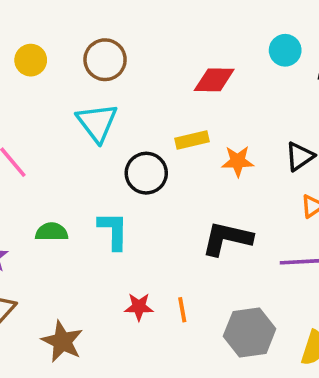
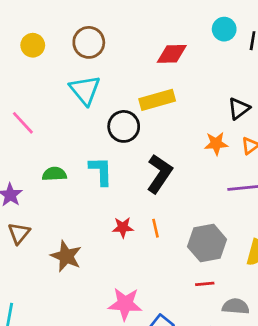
yellow rectangle: (192, 140) -> (157, 100), size x1.4
orange star: (238, 161) -> (216, 144), moved
black L-shape: (227, 238) -> (159, 174), moved, turned 114

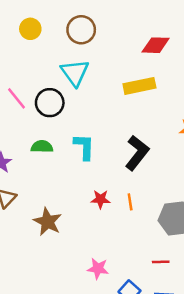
black circle: (124, 126) -> (50, 103), moved
red line: (205, 284) -> (161, 262), moved
pink star: (125, 304) -> (98, 269), size x0.7

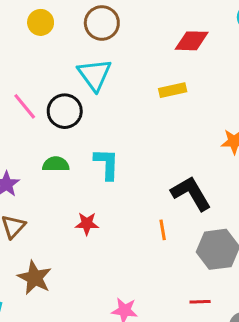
yellow rectangle: (139, 86) -> (173, 90), size x0.7
black L-shape: (137, 153) -> (191, 193), moved, turned -68
red star: (101, 199) -> (87, 224), moved
brown star: (48, 222) -> (35, 278), moved

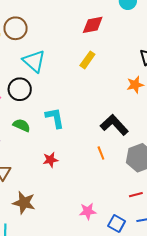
brown circle: (102, 23) -> (16, 28), moved
yellow rectangle: (173, 90) -> (87, 60), turned -30
green semicircle: (56, 164) -> (22, 125), turned 36

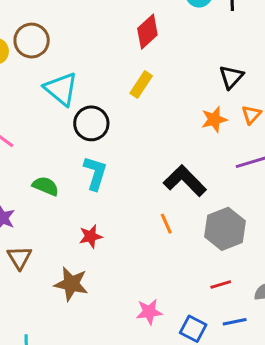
red diamond: (93, 25) -> (147, 32), turned -30
black circle: (20, 89) -> (91, 123), moved
cyan L-shape: (55, 118) -> (95, 173), turned 30
brown star: (24, 203) -> (71, 284), moved

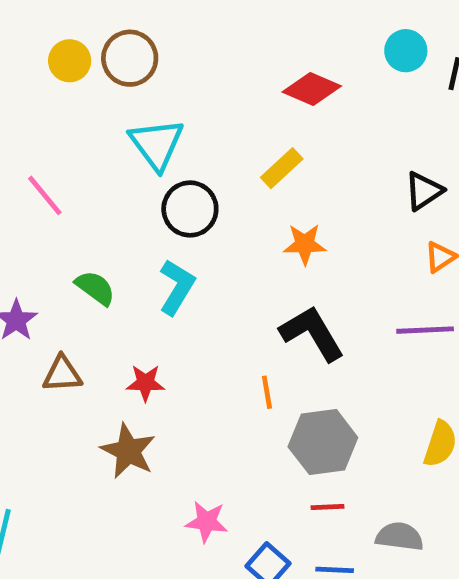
red diamond: (147, 32) -> (312, 89), turned 52
orange star: (214, 119) -> (305, 244), moved
gray hexagon: (225, 229) -> (323, 442), moved
brown triangle: (19, 258) -> (62, 374), moved, turned 44
brown star: (71, 284) -> (128, 451), moved

